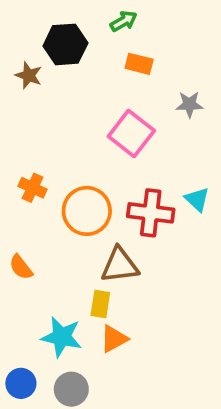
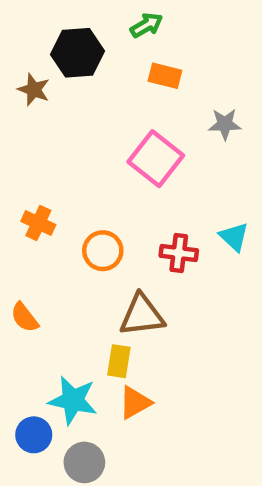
orange circle: (87, 211) -> (103, 251), size x0.7
red cross: (151, 213) -> (179, 253), size x0.7
blue circle: (21, 383) -> (34, 435), moved

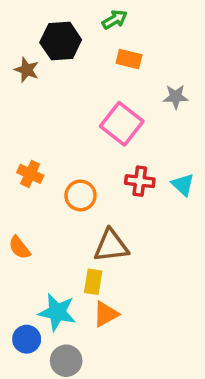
red cross: (179, 253) -> (140, 181), moved

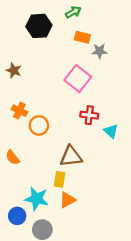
brown star: (27, 70) -> (14, 71), moved
gray star: (176, 97) -> (100, 51), moved
cyan triangle: (183, 185) -> (111, 131), moved
orange circle: (81, 195) -> (39, 125), moved

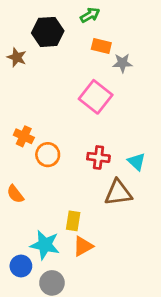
brown star: (14, 71) -> (17, 57), moved
red cross: (89, 115) -> (98, 157), moved
brown triangle: (71, 156) -> (118, 193), moved

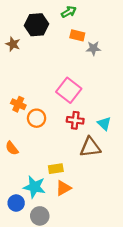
pink square: (96, 97) -> (69, 90), moved
yellow rectangle: (73, 221) -> (56, 169), turned 72

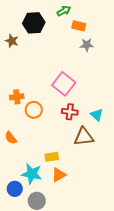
orange rectangle: (77, 35) -> (79, 26), moved
orange cross: (18, 104) -> (17, 97), turned -32

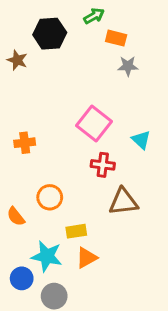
orange circle: (34, 110) -> (50, 197), moved
cyan triangle: (97, 115) -> (141, 140), moved
orange semicircle: (11, 138) -> (16, 216), moved

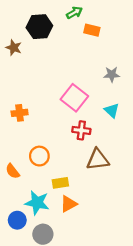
gray star: (128, 66) -> (112, 74), moved

